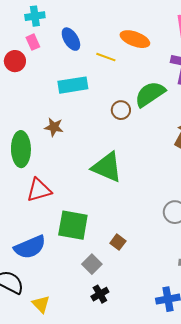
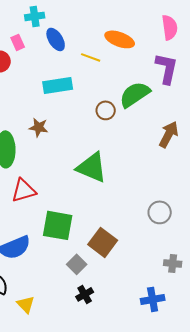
cyan cross: (35, 16) -> (35, 16), moved
brown square: (118, 242) -> (103, 242), size x1.8

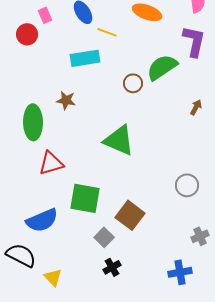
yellow line: (91, 57) -> (107, 32), moved
brown arrow: (169, 134) -> (196, 107), size x0.6
gray cross: (173, 263) -> (200, 236), turned -30

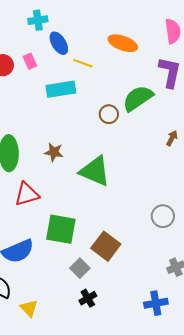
pink rectangle: (45, 15) -> (30, 61), moved
brown star: (66, 100) -> (54, 152), moved

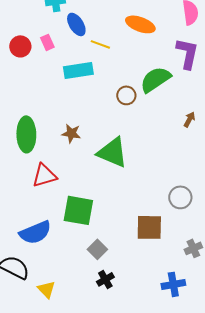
brown square: (106, 246) -> (149, 227), moved, turned -36

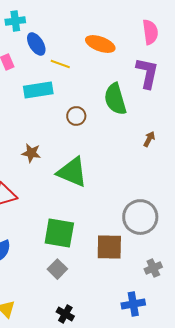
green semicircle: (155, 79) -> (115, 99), turned -72
brown circle: (126, 95) -> (76, 116), moved
gray circle: (180, 197) -> (140, 217), size x1.5
green square: (78, 210) -> (59, 233), moved
black cross: (105, 279) -> (65, 314), moved, turned -30

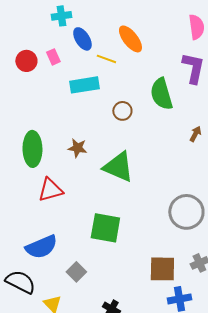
orange ellipse: (100, 44) -> (130, 39), moved, turned 32
brown square: (109, 247) -> (162, 269), moved
gray square: (57, 269) -> (76, 272), moved

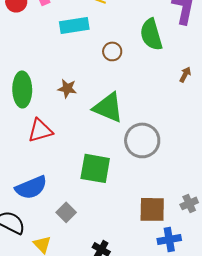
gray circle: (186, 212) -> (142, 140), moved

